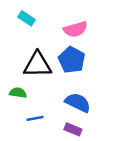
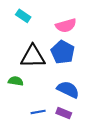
blue line: (35, 118) -> (38, 112), moved

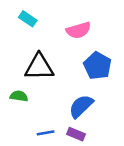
blue pentagon: (63, 52) -> (97, 66), moved
blue semicircle: (68, 90) -> (81, 106), turned -70

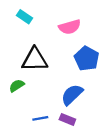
green semicircle: (19, 96) -> (17, 86), turned -42

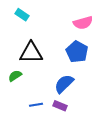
pink semicircle: (70, 27) -> (83, 23), moved

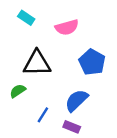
pink semicircle: (83, 23) -> (67, 27), moved
blue line: (36, 105) -> (43, 115), moved, turned -48

